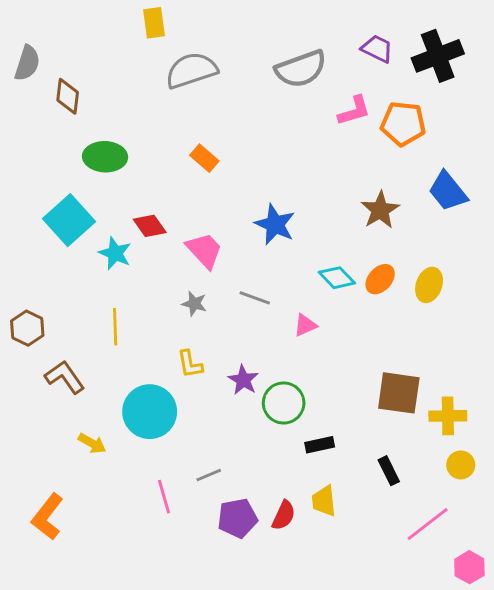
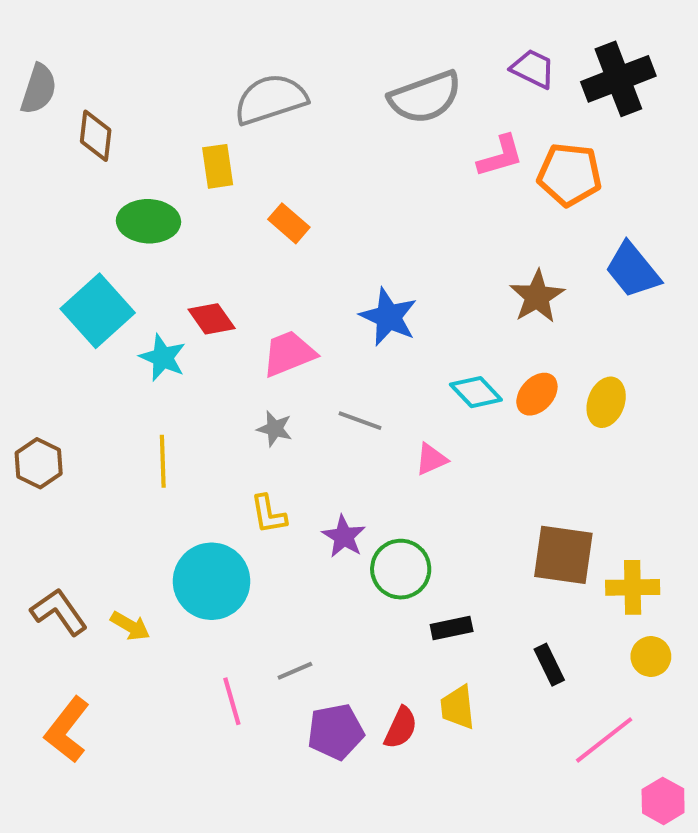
yellow rectangle: (154, 23) -> (218, 166), moved
pink trapezoid: (204, 250) -> (289, 353), turned -69
brown L-shape: (65, 377) -> (59, 612), moved

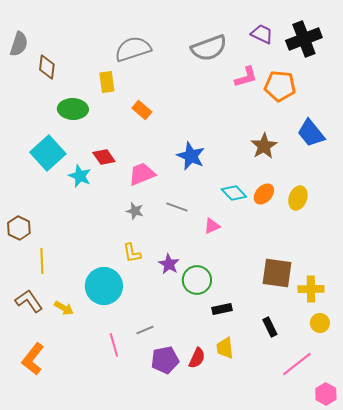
yellow line: (163, 461) -> (42, 261), moved

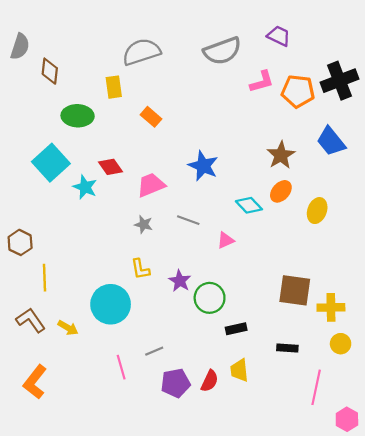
black cross: (304, 39) -> (339, 81), moved
orange ellipse: (264, 194) -> (281, 191), moved
black rectangle: (270, 327) -> (287, 348), turned -60
pink line: (297, 364) -> (316, 387), turned -40

